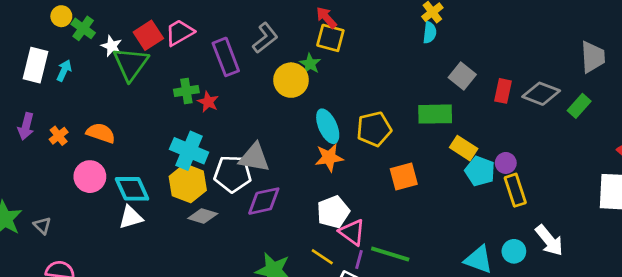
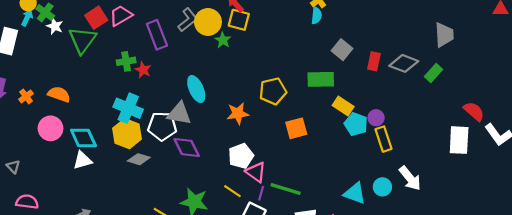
white star: (112, 46) -> (55, 26), moved
cyan arrow: (64, 71) -> (27, 18), moved
yellow circle: (291, 80) -> (208, 22), moved
cyan ellipse: (328, 126) -> (196, 89), moved
purple diamond: (264, 201) -> (187, 148), turned 76

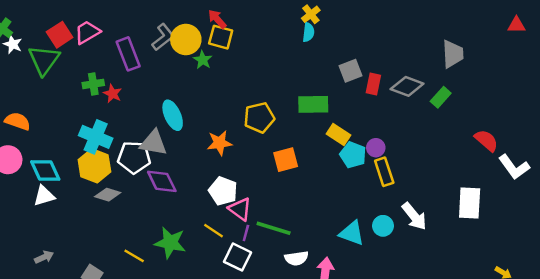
gray square: (342, 50) -> (351, 71), moved, turned 30
white rectangle: (459, 140) -> (470, 203), moved
white pentagon: (241, 156) -> (223, 191), turned -30

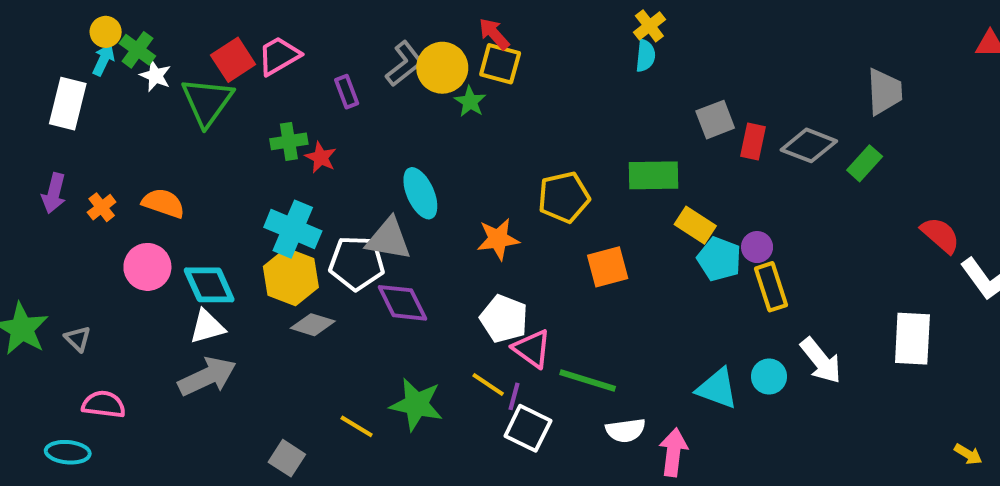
purple rectangle: (128, 54) -> (347, 92), size x0.6
purple line: (246, 233) -> (514, 396), moved
gray arrow: (44, 257) -> (207, 377), moved, size x1.8

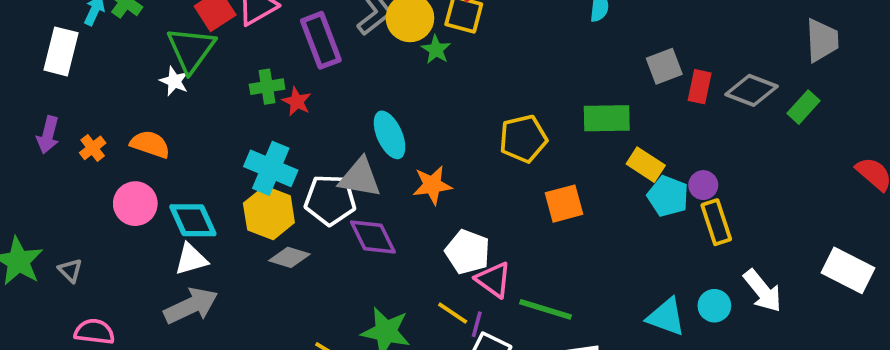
white star: (155, 76) -> (174, 81), moved
purple rectangle: (347, 92) -> (321, 40), size x1.8
orange star: (498, 239) -> (432, 185), moved
white rectangle: (912, 339) -> (848, 270), turned -66

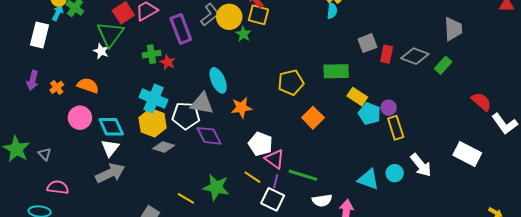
orange square: (564, 204) -> (313, 118), turned -30
white triangle: (191, 259) -> (110, 148), turned -36
purple line: (477, 324) -> (276, 181), moved

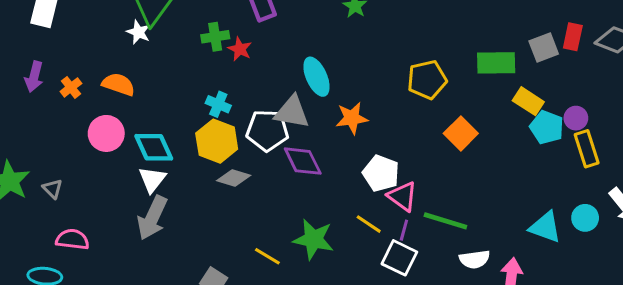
gray square: (367, 43) -> (544, 47), moved
cyan cross: (154, 99) -> (218, 104), size x0.6
gray arrow: (110, 173) -> (152, 218), turned 140

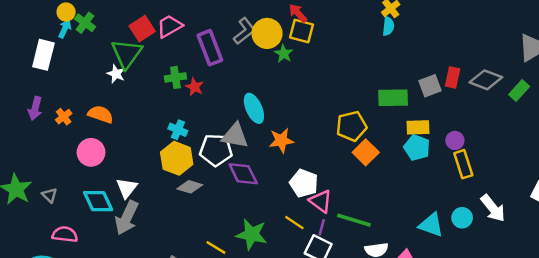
yellow pentagon: (427, 80) -> (351, 126), moved
yellow rectangle: (528, 101) -> (418, 127), turned -35
cyan pentagon: (547, 127) -> (417, 148), moved
cyan diamond: (154, 147) -> (98, 201), moved

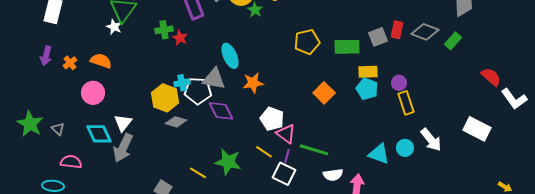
yellow pentagon: (351, 126) -> (307, 42), moved
cyan cross: (178, 130) -> (182, 83), moved, turned -35

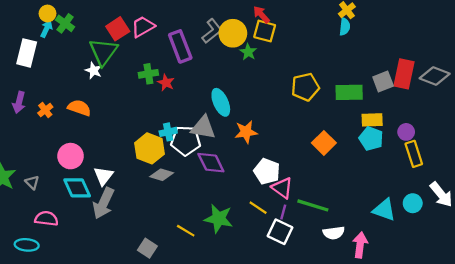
red rectangle: (397, 30) -> (404, 74), size x1.5
pink circle: (93, 93) -> (71, 156), moved

